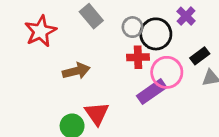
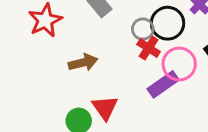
gray circle: (132, 27) -> (143, 29), moved
red cross: (138, 57) -> (149, 48), turned 35

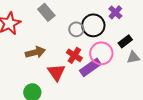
red cross: (149, 48) -> (74, 55), moved
red triangle: (105, 108) -> (56, 72), moved

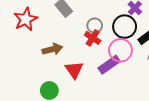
black circle: (93, 25) -> (125, 27), moved
red cross: (74, 55) -> (93, 38), moved

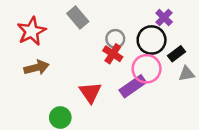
brown arrow: (52, 49) -> (37, 68), moved

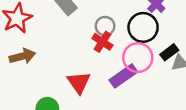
black rectangle: (177, 54) -> (169, 52), moved

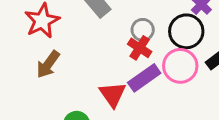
brown arrow: (22, 56) -> (48, 64), turned 140
purple rectangle: (123, 76) -> (144, 78), moved

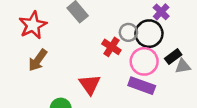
gray circle: (143, 30) -> (128, 32), moved
purple rectangle: (144, 78) -> (142, 86), moved, turned 55

